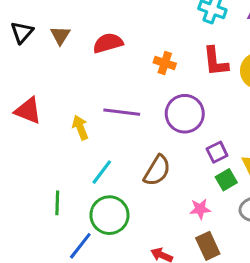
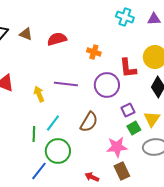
brown triangle: (60, 35) -> (26, 34), turned -40
red L-shape: (215, 61) -> (128, 68), moved
green line: (57, 203) -> (34, 134), moved
pink star: (200, 209) -> (117, 147), size x1.5

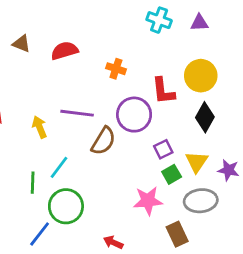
brown semicircle: (89, 122) -> (103, 141), moved
brown rectangle: (122, 171) -> (177, 234), moved

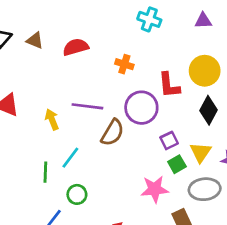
cyan cross: (159, 20) -> (149, 19), moved
green circle: (66, 206) -> (77, 194), size x0.6

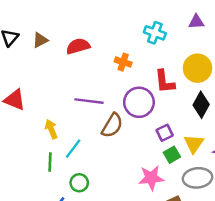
cyan cross: (149, 19) -> (155, 33), moved
brown triangle: (35, 40) -> (40, 40), turned -49
yellow arrow: (52, 119) -> (51, 129), moved

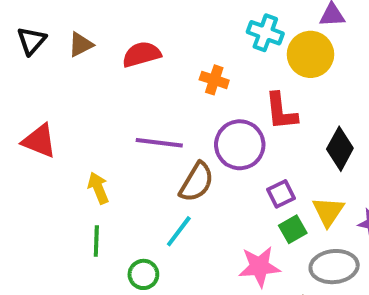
yellow circle: (198, 68) -> (310, 54), moved
cyan line: (73, 149) -> (179, 231), moved

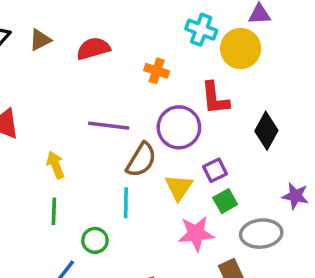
yellow triangle: (328, 212) -> (179, 187), moved
cyan line: (179, 231) -> (126, 203), turned -36

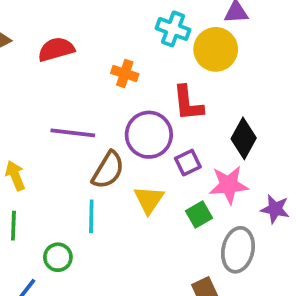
purple square: (215, 170) -> (188, 163), moved
pink star: (196, 234) -> (229, 185), moved
gray ellipse: (261, 234) -> (238, 250), turned -72

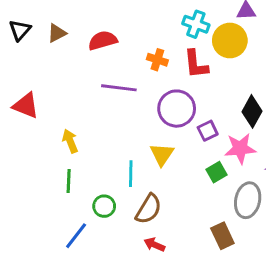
red L-shape: (188, 103) -> (196, 64), moved
purple line: (73, 133) -> (119, 88), moved
brown semicircle: (108, 170) -> (149, 209), moved
yellow triangle: (149, 200) -> (162, 154), moved

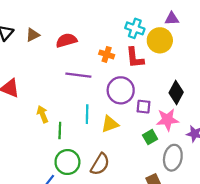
purple square: (208, 131) -> (144, 107), turned 32
yellow triangle: (162, 154) -> (110, 124), turned 36
cyan line: (131, 174) -> (87, 114), moved
green line: (69, 181) -> (60, 131), moved
green circle: (104, 206) -> (67, 162), size x1.5

